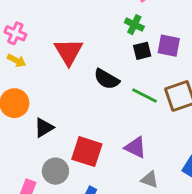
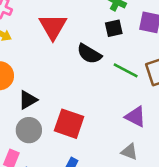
black square: (142, 51) -> (114, 28), moved
purple triangle: (135, 147) -> (135, 117), moved
gray circle: (55, 171) -> (29, 130), moved

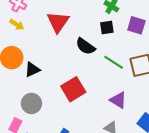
black triangle: (28, 100) -> (32, 70), moved
red square: (69, 124) -> (73, 89), moved, turned 35

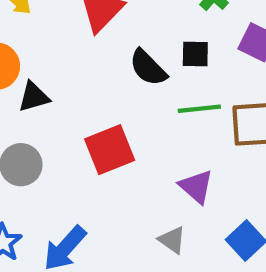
black square: (107, 27) -> (195, 54), moved
green line: (114, 62) -> (199, 109), turned -48

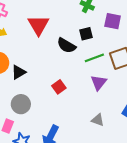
red square: (110, 150) -> (59, 87), size x0.6
purple triangle: (196, 187) -> (99, 83), moved, turned 42

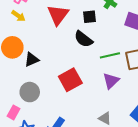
black square: (86, 34) -> (90, 17), moved
red square: (59, 87) -> (70, 80), size x1.6

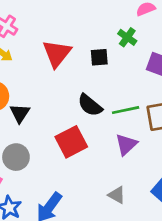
black semicircle: (83, 39) -> (90, 105), moved
black triangle: (32, 60) -> (20, 113), turned -35

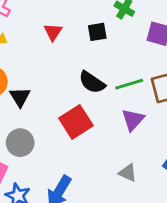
red triangle: (57, 54) -> (53, 32), size x0.6

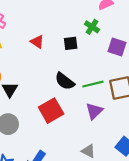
red triangle: (53, 32) -> (37, 42), turned -32

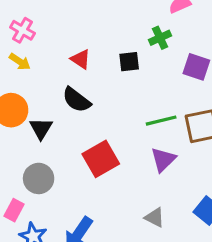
green cross: (92, 27) -> (160, 38), turned 32
black semicircle: (65, 81) -> (77, 100), moved

